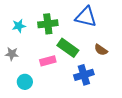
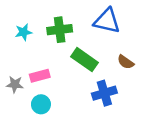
gray star: (12, 54) -> (15, 84), moved
pink rectangle: (48, 61) -> (40, 76), moved
cyan circle: (25, 82) -> (41, 104), moved

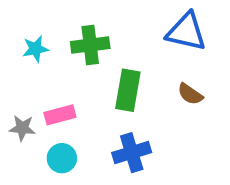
blue triangle: (107, 21) -> (186, 32), moved
green rectangle: (85, 60) -> (128, 90), turned 65
blue cross: (104, 93) -> (132, 153), moved

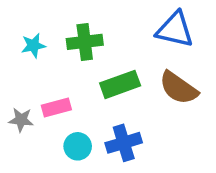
green rectangle: (128, 90) -> (120, 84), turned 60
brown semicircle: (190, 94) -> (178, 88), size x1.6
cyan circle: (62, 158) -> (78, 146), moved

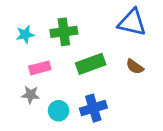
brown semicircle: (178, 88) -> (135, 67), size x0.6
pink rectangle: (56, 107) -> (40, 68), moved
gray star: (21, 120) -> (30, 95), moved

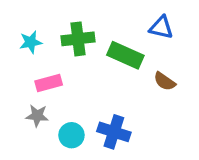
blue triangle: (132, 22) -> (161, 27), size x0.7
green rectangle: (91, 64) -> (125, 55), moved, turned 44
blue cross: (93, 108) -> (114, 132), turned 35

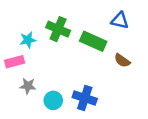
green cross: (78, 39) -> (58, 29), turned 30
cyan star: (31, 42) -> (28, 40), moved
pink rectangle: (49, 83) -> (15, 62), moved

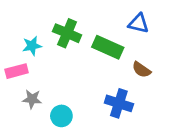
blue cross: (85, 98) -> (119, 103), moved

